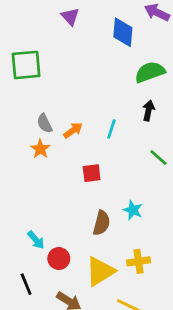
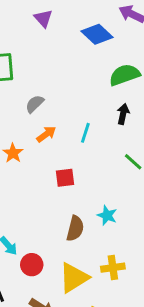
blue diamond: (123, 32) -> (97, 34), turned -52
gray semicircle: (45, 123) -> (35, 104), moved, turned 72

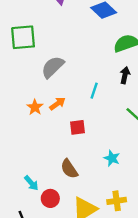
gray semicircle: (35, 104) -> (53, 67), size x1.5
orange arrow: (46, 134) -> (57, 104), moved
brown semicircle: (75, 228) -> (69, 169), moved, turned 132

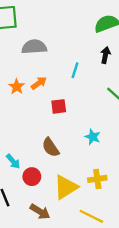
gray semicircle: (53, 67) -> (34, 47), turned 40

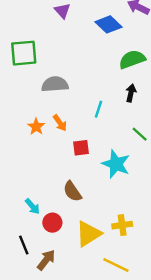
orange arrow: (39, 83) -> (60, 123), turned 91
cyan star: (93, 137) -> (116, 164), moved, size x1.6
brown arrow: (40, 212) -> (46, 260), moved, turned -84

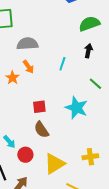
orange arrow: (60, 123) -> (28, 67), moved
red square: (81, 148) -> (39, 107), moved
yellow cross: (122, 225) -> (90, 157), moved

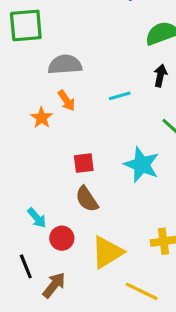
cyan line: (62, 64) -> (120, 96), turned 56

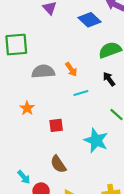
black arrow: (160, 75) -> (109, 79), turned -48
orange arrow: (67, 101) -> (71, 69), moved
red square: (84, 163) -> (56, 125), moved

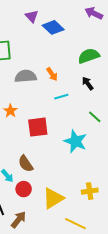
blue diamond: (90, 20) -> (53, 27), moved
red square: (56, 125) -> (38, 127), size x1.5
brown semicircle: (58, 164) -> (26, 164), moved

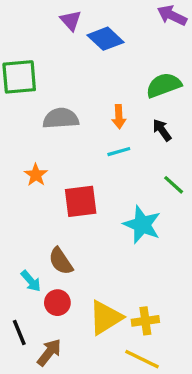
orange arrow: (52, 74) -> (119, 117), moved, turned 32
yellow cross: (90, 191) -> (145, 321), moved

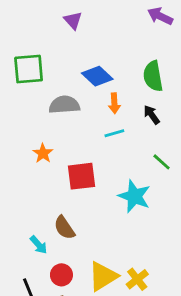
blue diamond: (106, 39) -> (97, 76), moved
green semicircle: (164, 85) -> (153, 76), turned -80
red circle: (57, 303) -> (61, 275), moved
yellow cross: (145, 321) -> (137, 279), turned -30

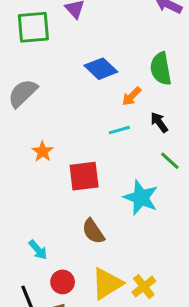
green square: (29, 69) -> (33, 27), moved
orange arrow: (114, 103) -> (132, 96), moved, turned 48
gray semicircle: (64, 105) -> (23, 93), moved, turned -40
black arrow: (152, 115) -> (159, 122), moved
brown semicircle: (64, 228) -> (93, 231), moved

